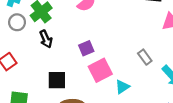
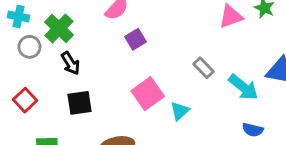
purple square: (86, 48) -> (135, 39), moved
black square: (57, 80) -> (80, 103), moved

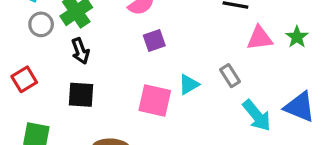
gray rectangle: (203, 68) -> (230, 76), moved
pink square: (148, 94) -> (155, 100), turned 36
cyan triangle: (180, 111) -> (189, 84), moved

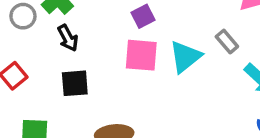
cyan triangle: (189, 84) -> (185, 57), size x1.5
pink square: (155, 100) -> (141, 55), moved

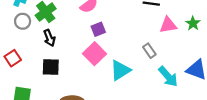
pink square: (141, 55) -> (94, 54), turned 35
cyan triangle: (185, 57) -> (120, 70), moved

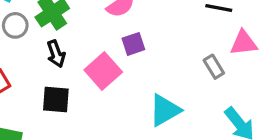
gray rectangle: (149, 51) -> (214, 67), moved
pink square: (94, 54) -> (103, 71), moved

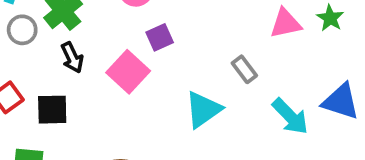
gray rectangle: (214, 67) -> (244, 69), moved
black square: (56, 100) -> (52, 110), moved

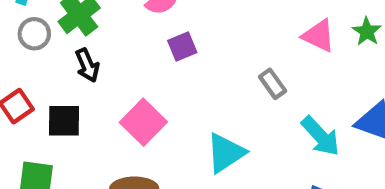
pink triangle: (286, 23) -> (319, 36), turned 36
pink square: (128, 72) -> (143, 122), moved
cyan triangle: (203, 109) -> (226, 153), moved

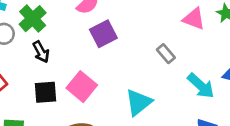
purple square: (182, 46) -> (103, 34), size x1.4
black square: (64, 121) -> (46, 92), moved

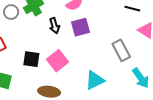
black arrow: (41, 52) -> (54, 26), moved
gray rectangle: (166, 54) -> (121, 50), size x1.5

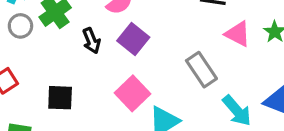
purple square: (81, 27) -> (133, 39), turned -30
pink square: (57, 61) -> (132, 93), moved

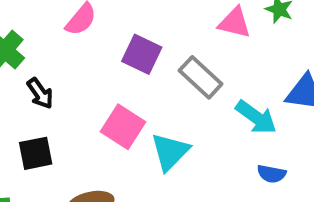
purple square: (133, 39) -> (142, 54), moved
black arrow: (91, 41) -> (40, 93), moved

